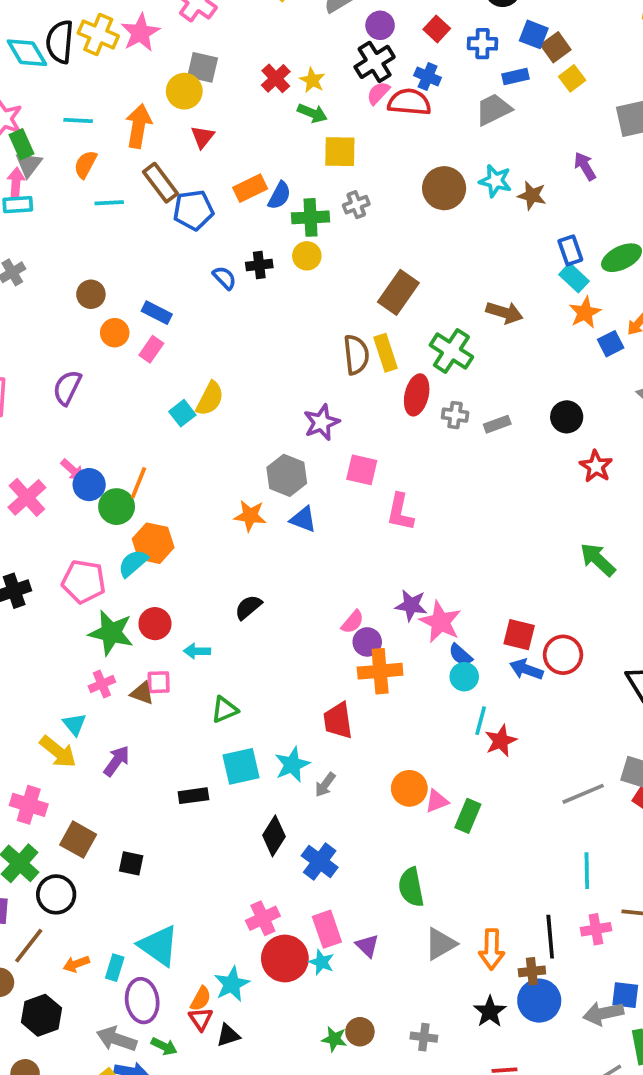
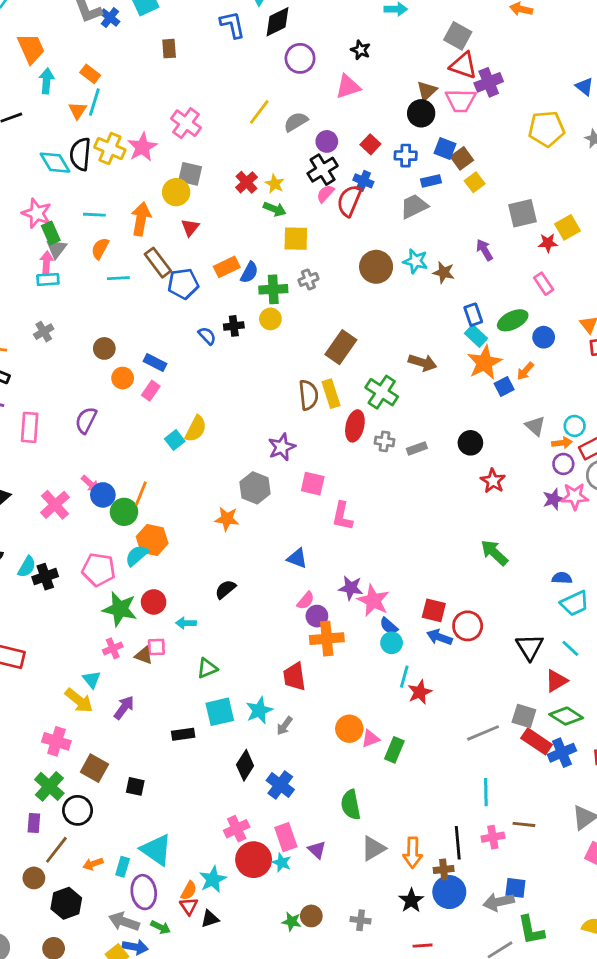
red semicircle: (409, 102) -> (349, 201), turned -72
orange star: (585, 313) -> (484, 363), size x1.4
blue triangle: (303, 519) -> (297, 558), moved

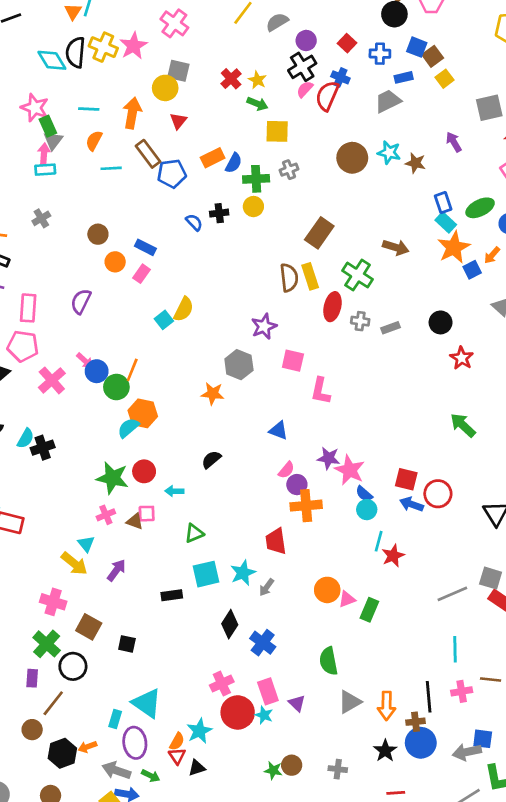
pink pentagon: (99, 570) -> (23, 346), moved
orange arrow: (93, 864) -> (87, 747), moved

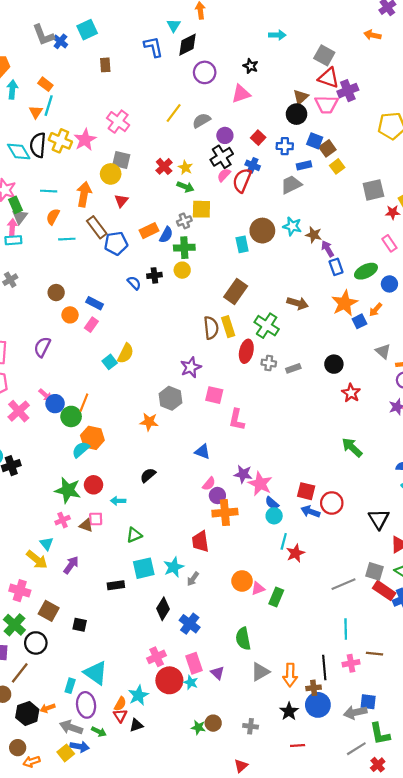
purple arrow: (454, 142) -> (327, 249), moved
gray cross: (289, 170) -> (184, 221), moved
cyan rectangle: (446, 222) -> (242, 244), moved, turned 35

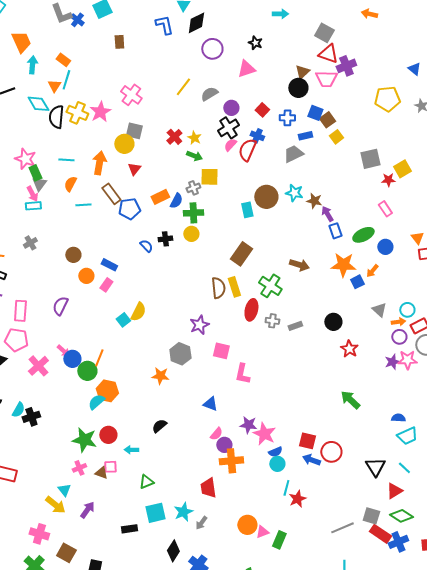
cyan diamond: (19, 151) -> (38, 104), moved
pink arrow: (12, 227) -> (32, 194), turned 147
orange star: (345, 303) -> (343, 265), turned 30
blue semicircle: (272, 503) -> (275, 452), turned -64

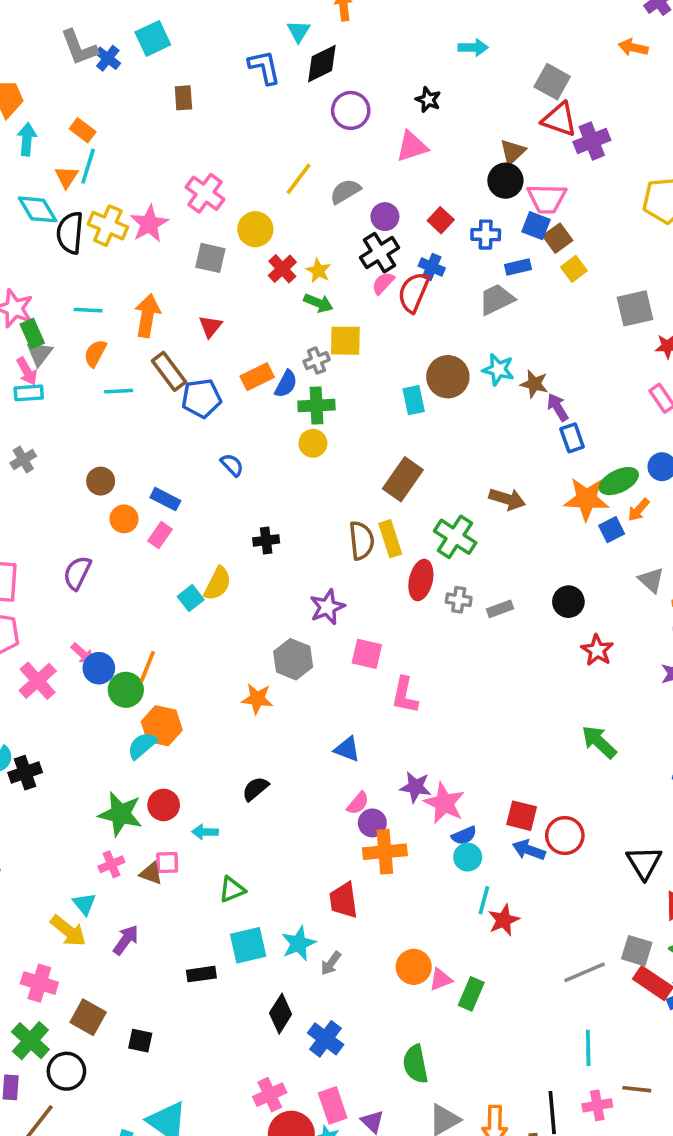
pink trapezoid: (326, 79) -> (547, 199), moved
yellow circle: (124, 144) -> (255, 229), moved
green ellipse: (363, 235) -> (619, 481), moved
black cross: (165, 239) -> (266, 540), moved

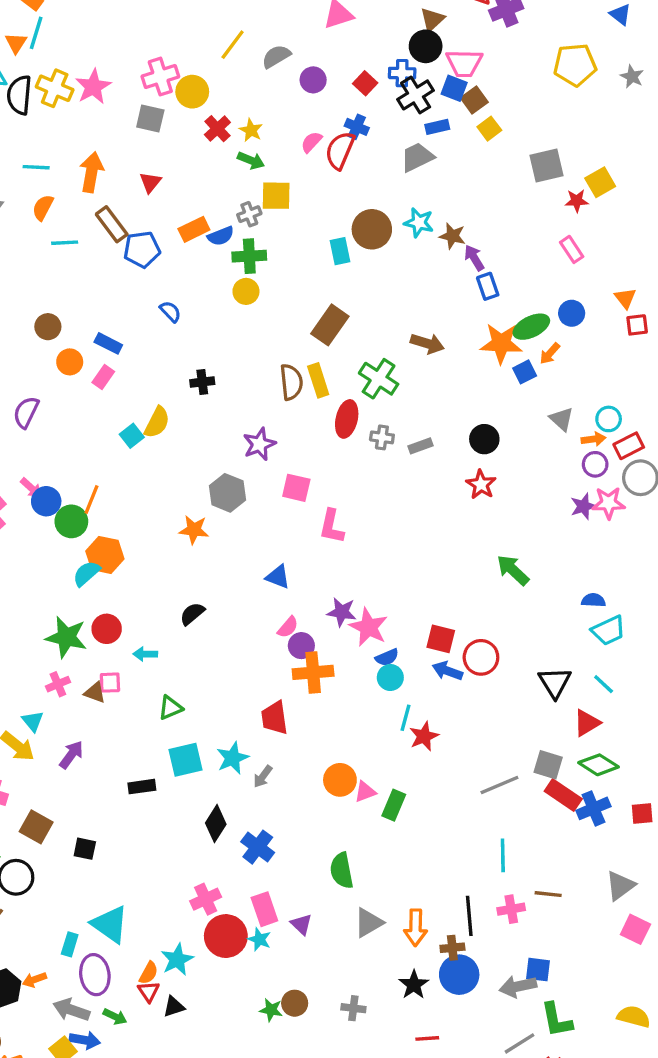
pink cross: (205, 193) -> (160, 77), moved, turned 36
blue cross: (486, 235) -> (402, 73), moved
black cross: (380, 253) -> (416, 95), moved
blue semicircle: (286, 384) -> (221, 236), turned 40
red star: (597, 650) -> (481, 484), moved

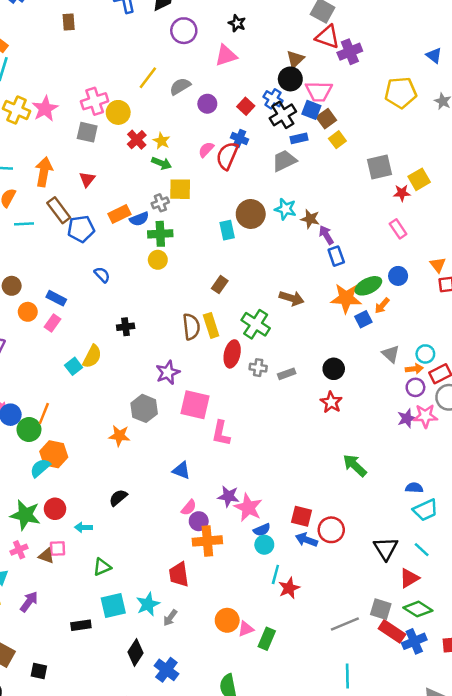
blue cross: (402, 73) -> (273, 99), turned 30
brown rectangle: (330, 325) -> (220, 285), size x0.6
pink square: (296, 488) -> (195, 405), size x1.4

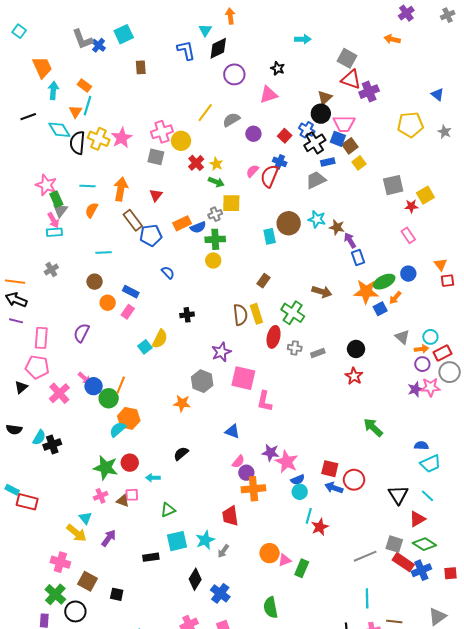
cyan line: (24, 224) -> (104, 252), moved

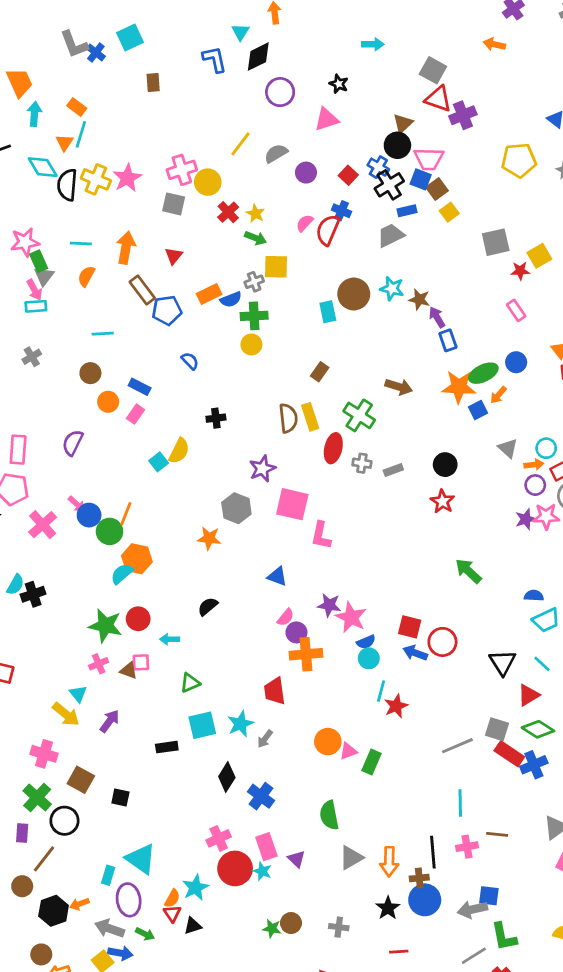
pink star: (46, 185) -> (25, 242), turned -30

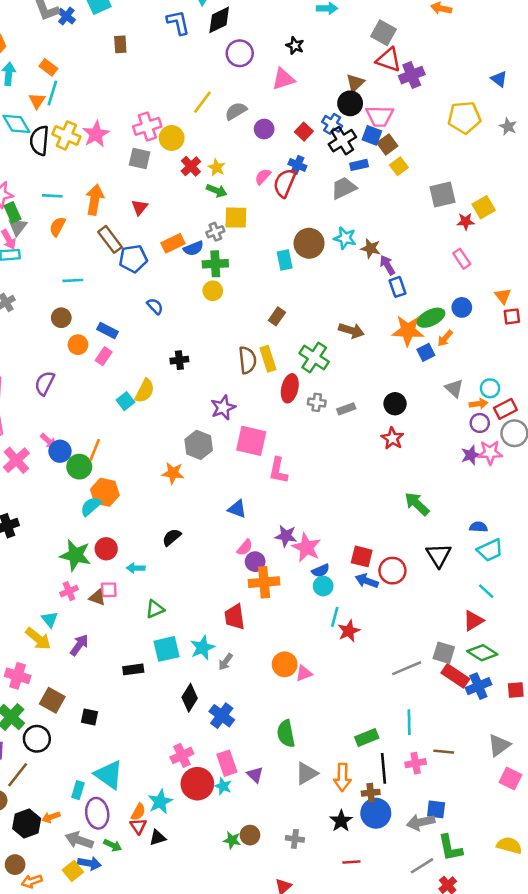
black triangle: (502, 662) -> (439, 555), moved
green rectangle: (371, 762) -> (367, 737), moved, turned 45

